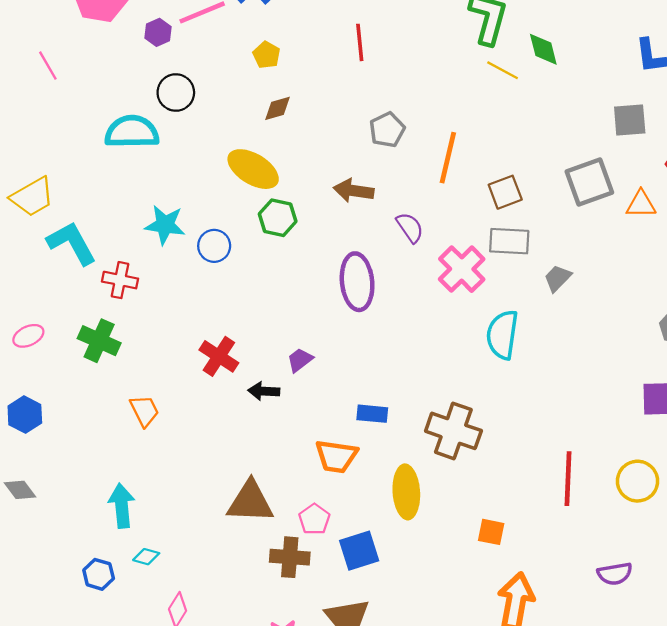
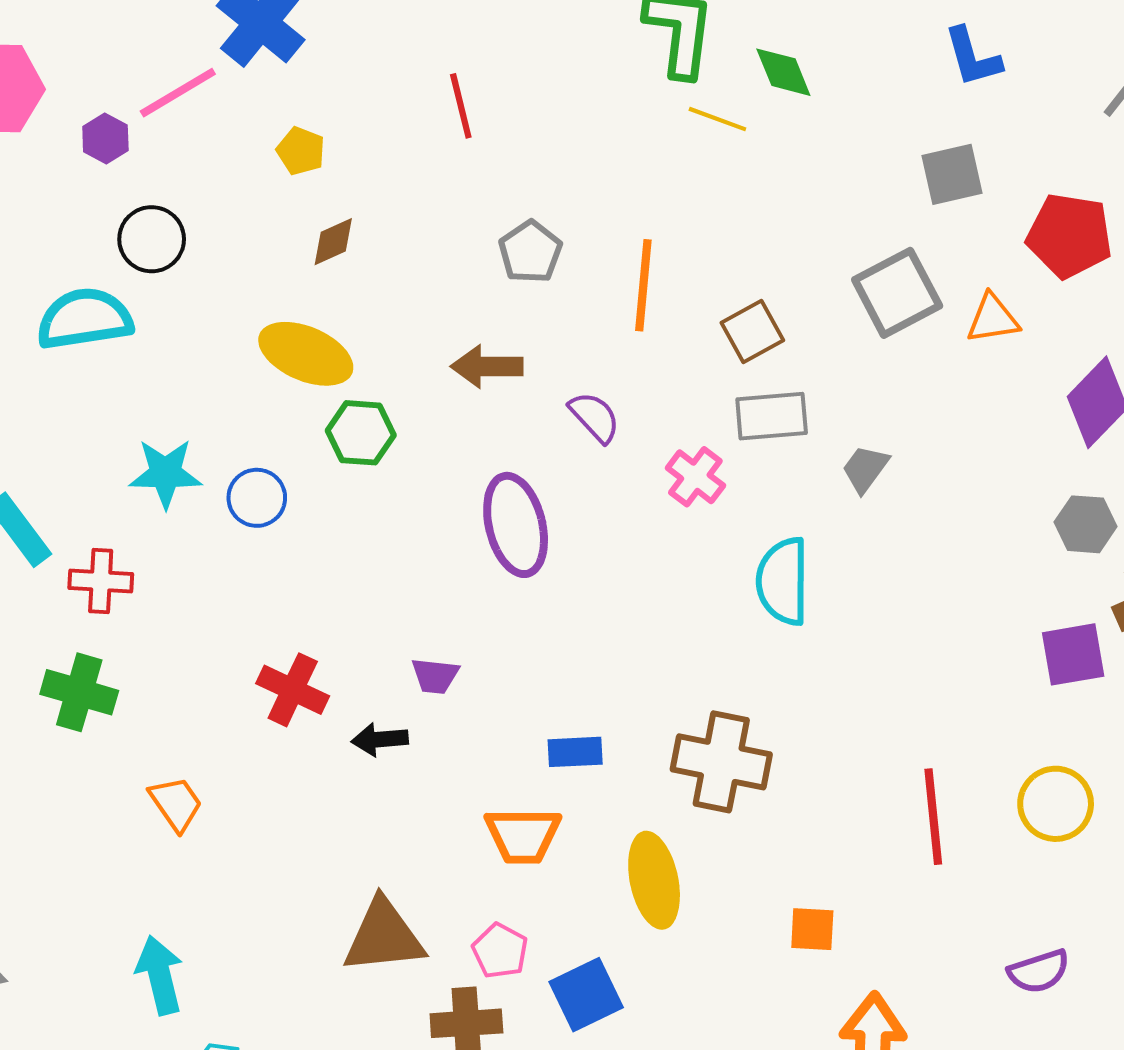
pink cross: (462, 269) -> (695, 477), size x0.7
purple trapezoid: (300, 360) -> (435, 676), turned -128

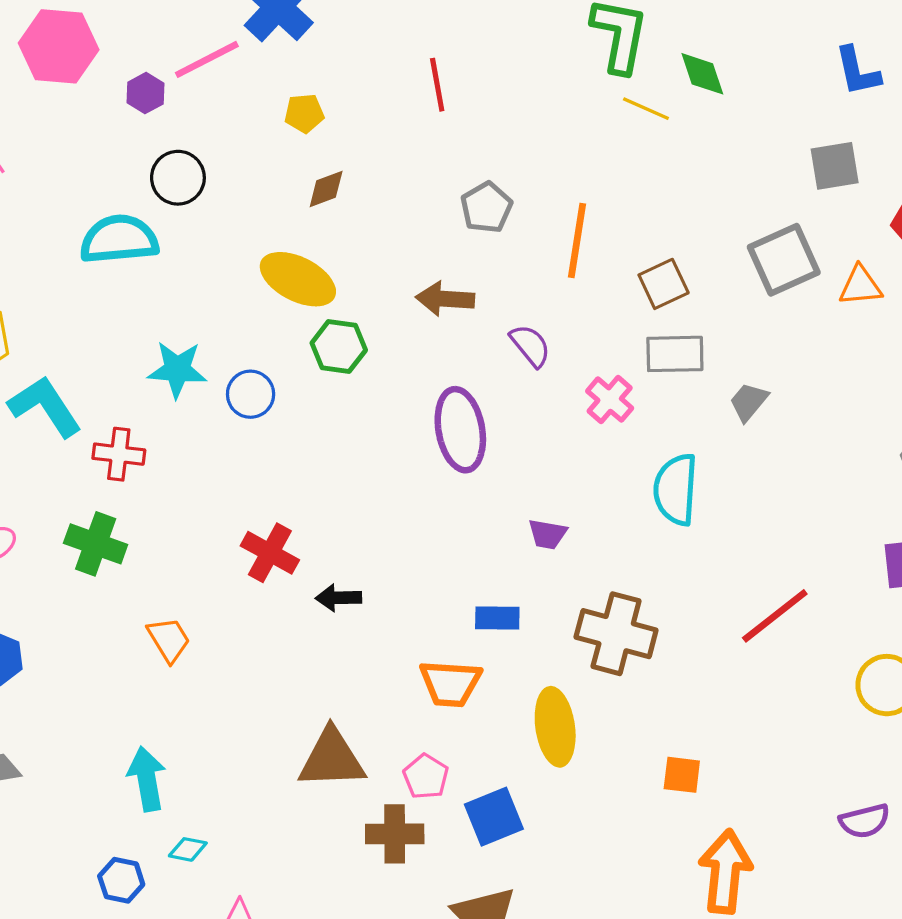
yellow pentagon: (301, 151) -> (304, 113), turned -30
purple trapezoid: (435, 676) -> (548, 534), moved
red line: (933, 817) -> (775, 616), moved, turned 54

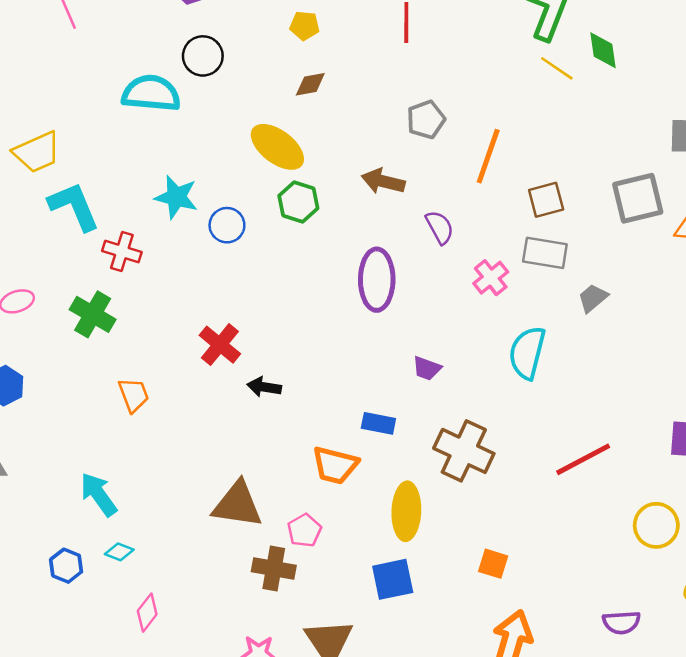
cyan arrow: (147, 779) -> (99, 494), turned -36
blue square: (494, 817) -> (393, 579), moved

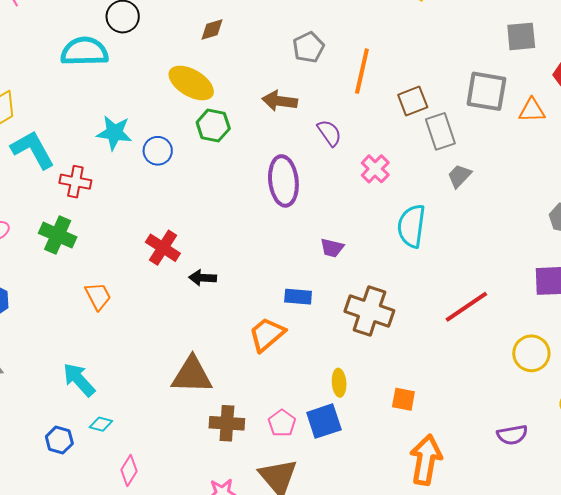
gray square: (638, 198) -> (486, 91), turned 30
gray rectangle: (545, 253) -> (440, 131), moved, turned 69
orange trapezoid: (335, 465) -> (267, 334), turned 132
yellow ellipse: (406, 511) -> (339, 383), moved, size x0.6
pink pentagon: (304, 530) -> (282, 423), moved

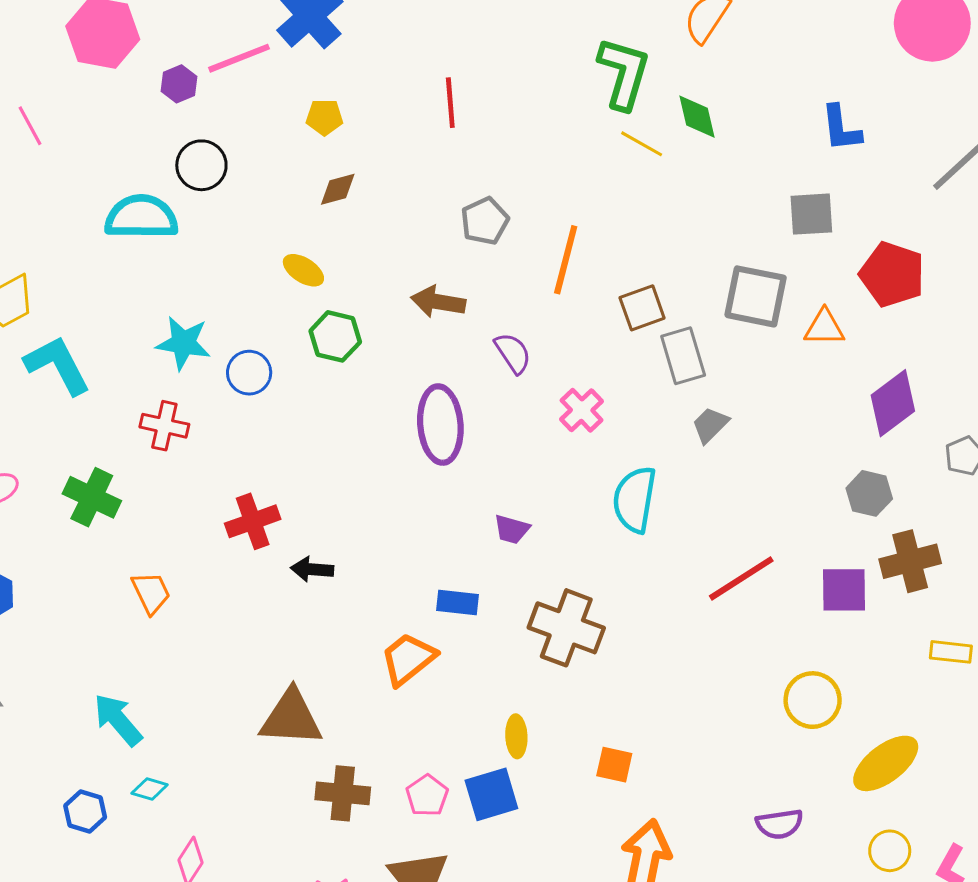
yellow ellipse: (191, 83) -> (303, 270), size x0.6
red cross: (75, 182) -> (164, 426), moved
red cross: (163, 248) -> (253, 521), turned 36
red line: (466, 307) -> (741, 578), moved

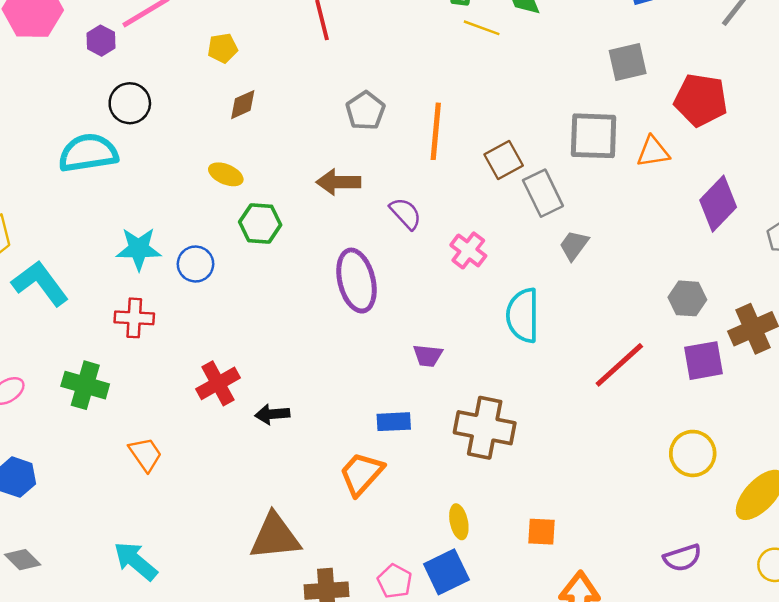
gray hexagon: (869, 493) -> (687, 298), moved

